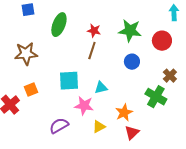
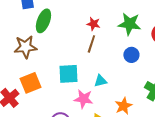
green ellipse: (59, 25) -> (43, 21), moved
orange square: (31, 90) -> (30, 83), size x1.5

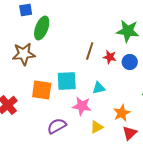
red star: (93, 24) -> (110, 57), moved
orange square: (30, 83) -> (42, 90), moved, turned 30

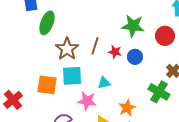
brown star: (24, 54) -> (67, 49), moved, turned -30

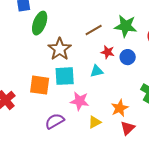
brown line: (95, 46) -> (94, 30), moved, turned 42
cyan triangle: (104, 83) -> (97, 71), moved

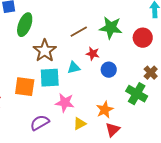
blue circle: (128, 57) -> (109, 70), moved
cyan triangle: (97, 71) -> (74, 68), moved

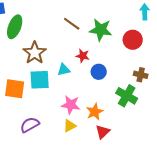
brown line: (79, 32) -> (72, 24), moved, turned 66
brown cross: (151, 73) -> (141, 75), turned -32
pink star: (65, 103) -> (71, 105), moved

